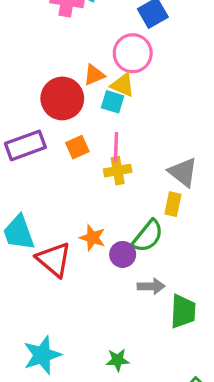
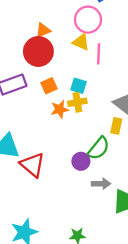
orange triangle: (94, 75) -> (43, 30), moved
cyan square: (113, 102) -> (79, 86), moved
pink line: (116, 147) -> (99, 54), moved
orange star: (92, 238) -> (60, 109), moved, turned -30

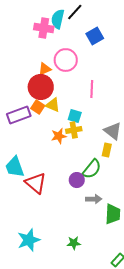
pink circle: (88, 20) -> (66, 60), moved
yellow triangle: (81, 42) -> (53, 105), moved
orange square: (49, 86) -> (38, 107), moved, turned -32

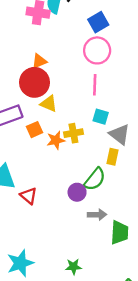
pink circle: (66, 60) -> (97, 50), moved
orange square: (38, 107) -> (34, 130), moved, turned 32
cyan square: (75, 116) -> (101, 117), moved
red triangle: (36, 183) -> (29, 196), size x0.7

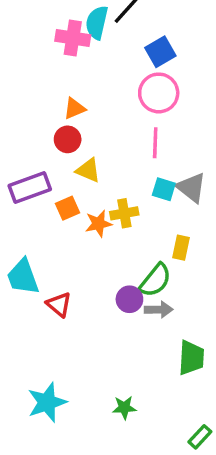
red circle: (34, 82) -> (68, 139), size x0.6
gray triangle: (120, 134) -> (191, 188), moved
gray arrow: (97, 215) -> (159, 310), moved

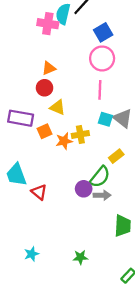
purple rectangle: (30, 188) -> (21, 118), turned 30
yellow rectangle: (181, 248) -> (116, 156), turned 40
cyan star: (47, 402) -> (31, 254), size x0.6

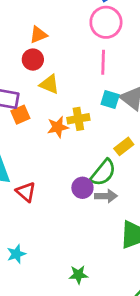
orange square: (45, 131) -> (20, 115), moved
cyan star: (31, 254) -> (16, 254), moved

